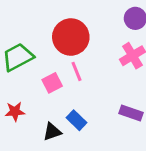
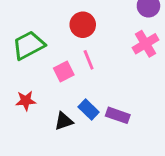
red circle: (71, 37) -> (83, 25), size x0.7
purple rectangle: (131, 113) -> (118, 115), moved

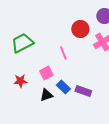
red circle: (83, 25) -> (80, 29), moved
pink square: (64, 71) -> (46, 73), moved

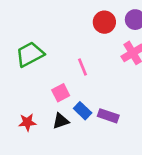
red circle: (80, 29) -> (104, 22), moved
red star: (20, 81) -> (27, 122), moved

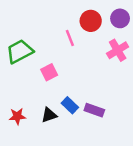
pink line: (83, 67) -> (70, 38), moved
pink square: (61, 93) -> (49, 72), moved

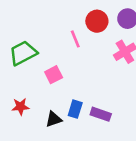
blue rectangle: (70, 105) -> (75, 109), turned 63
red star: (17, 116) -> (20, 107), moved

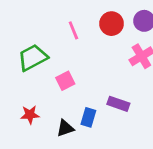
pink line: (75, 39) -> (73, 30), moved
purple rectangle: (101, 114) -> (118, 104), moved

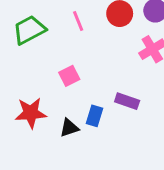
green trapezoid: (33, 58) -> (29, 30), moved
red star: (30, 115) -> (31, 113), size x1.5

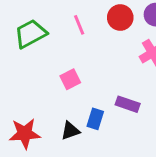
red star: (31, 113) -> (25, 134), moved

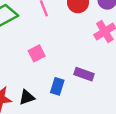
black triangle: (70, 131) -> (27, 97), moved

